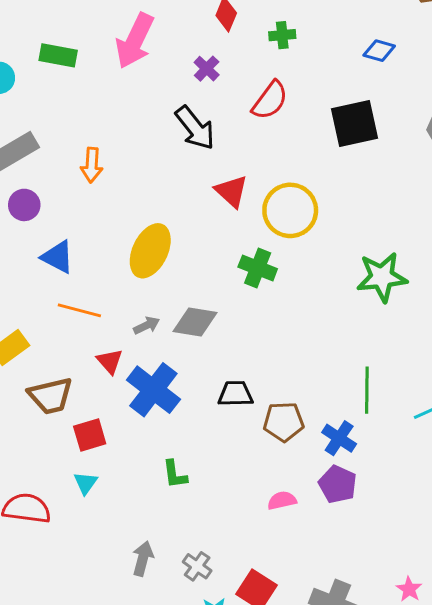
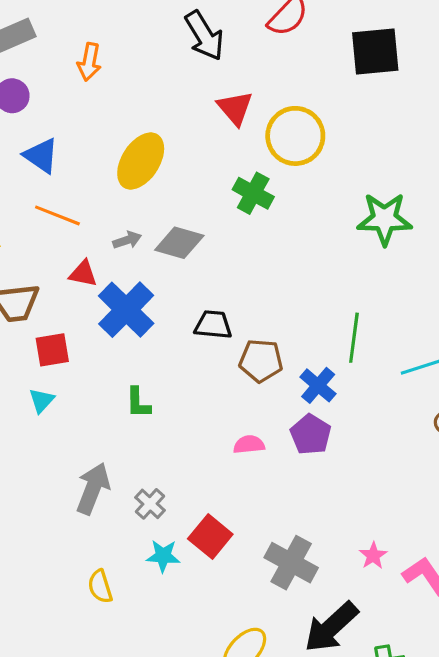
red triangle: (110, 361) -> (83, 274), turned -44
gray arrow: (143, 559) -> (93, 489), size x1.4

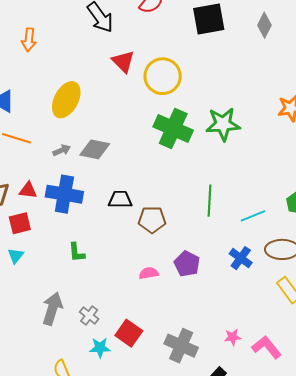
green cross: (253, 193) -> (173, 128), moved, size x1.5
red triangle: (83, 274) -> (28, 190), moved
blue cross: (126, 310) -> (64, 194), turned -30
blue cross: (318, 385) -> (241, 258), moved
pink star: (373, 556) -> (233, 337), turned 30

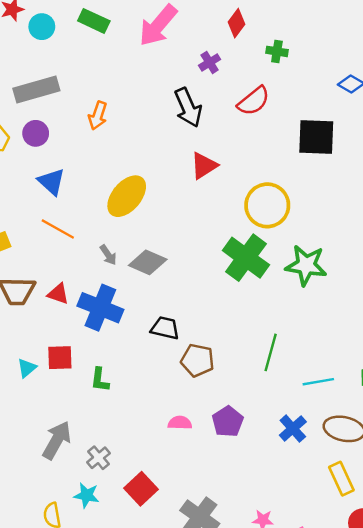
red triangle: (123, 62) -> (204, 166), turned 30
yellow circle: (163, 76) -> (267, 205), moved
gray arrow: (62, 150) -> (108, 255), turned 66
red square: (20, 223) -> (60, 358), moved
cyan star: (100, 348) -> (86, 495), moved

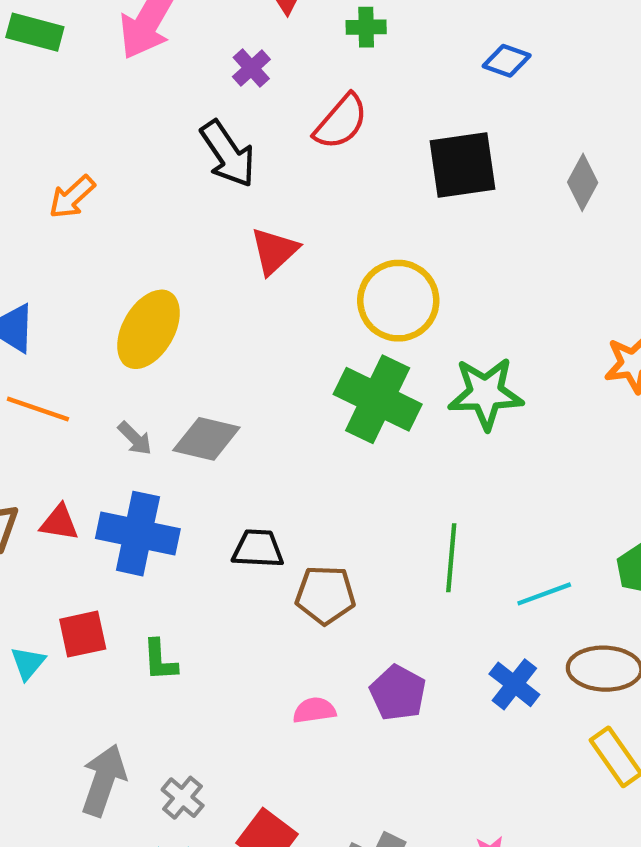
orange arrow: (98, 116) -> (72, 197), turned 40

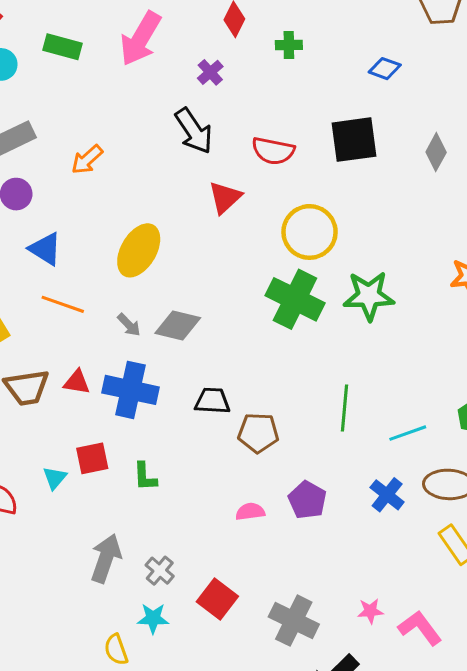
red semicircle: (341, 122) -> (273, 151), moved, turned 60

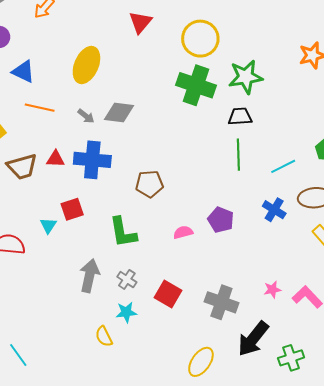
black trapezoid: (212, 401) -> (240, 117), moved
brown pentagon: (258, 433) -> (149, 184), moved
green L-shape: (145, 477) -> (123, 232), moved, size x1.6

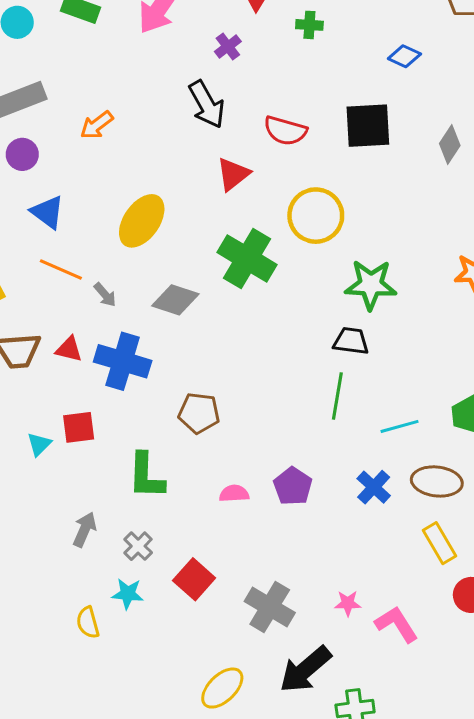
green cross: (196, 85) -> (247, 258), moved
gray arrow: (86, 116) -> (105, 295), moved
gray arrow: (89, 276) -> (85, 530), size x0.7

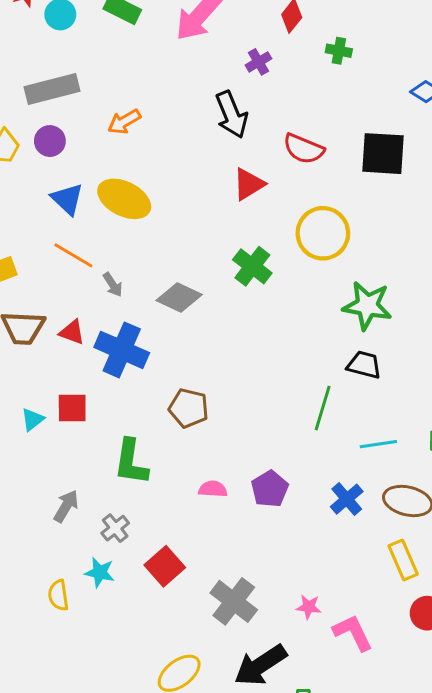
yellow ellipse: (142, 221) -> (124, 199), moved, turned 75
green cross: (247, 258) -> (252, 266), size x0.7
black trapezoid: (351, 341) -> (364, 365), moved

